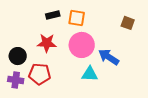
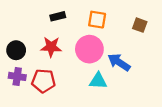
orange square: (77, 18) -> (97, 20), moved
black circle: (18, 56) -> (16, 50), moved
purple cross: (16, 80) -> (17, 76), moved

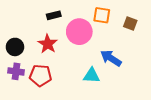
orange square: (97, 20) -> (102, 15), moved
red star: (51, 47) -> (48, 44), turned 30
pink circle: (89, 49) -> (79, 32), moved

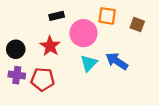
cyan triangle: (92, 76) -> (89, 63), moved, turned -48

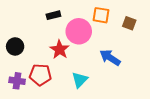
red star: (50, 46) -> (60, 50), moved
cyan triangle: (89, 63) -> (80, 80), moved
purple cross: (17, 75) -> (17, 81), moved

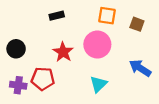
pink circle: (79, 31) -> (97, 45), moved
blue arrow: (110, 58) -> (140, 68), moved
cyan triangle: (80, 80) -> (98, 84), moved

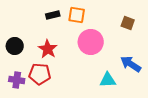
orange square: (107, 16) -> (77, 15), moved
red star: (63, 52) -> (48, 49), moved
cyan triangle: (98, 84) -> (108, 80), moved, turned 42

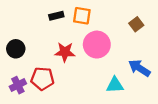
brown square: (128, 23) -> (136, 24), turned 32
red star: (48, 49) -> (65, 52), moved, turned -30
purple cross: (17, 80) -> (18, 85), turned -35

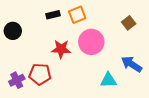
orange square: (82, 16) -> (77, 15), turned -30
black circle: (16, 49) -> (13, 31), moved

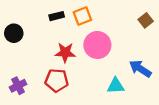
brown square: (129, 23) -> (146, 20), moved
red pentagon: (40, 74) -> (57, 80), moved

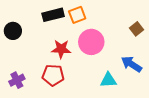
black rectangle: (57, 16) -> (53, 15), size x1.5
brown square: (146, 20) -> (136, 29), moved

